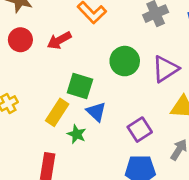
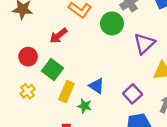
red circle: (20, 40) -> (28, 57), moved
green circle: (125, 61) -> (112, 23), moved
green square: (80, 86) -> (52, 70), moved, turned 30

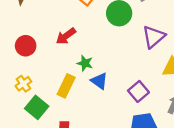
red arrow: (58, 36) -> (66, 36), moved
green square: (52, 70) -> (37, 107), moved
green star: (84, 106) -> (85, 63), moved

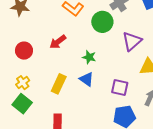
green star: (85, 63) -> (89, 57), moved
purple square: (138, 91) -> (120, 88), turned -36
green square: (37, 107) -> (22, 104), moved

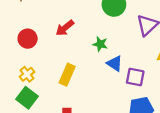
blue triangle: (87, 79) -> (115, 63), moved

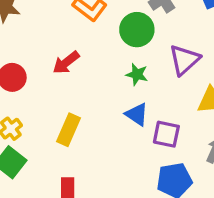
green star: (100, 44) -> (137, 74), moved

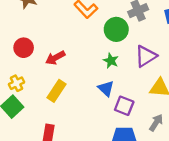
red arrow: (66, 63) -> (55, 58), moved

